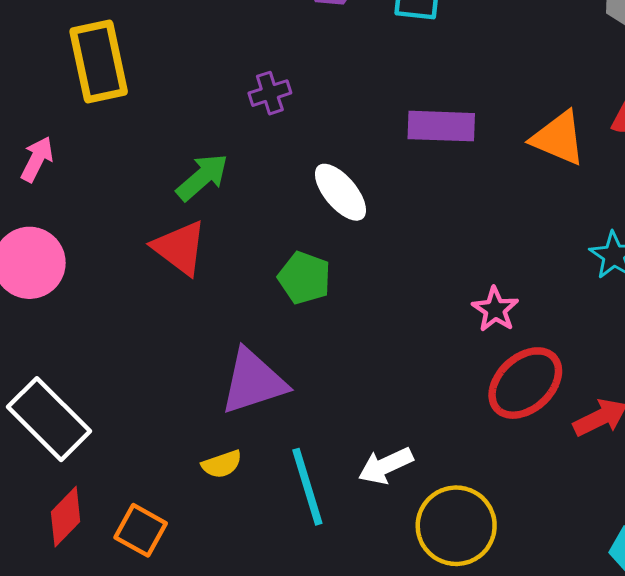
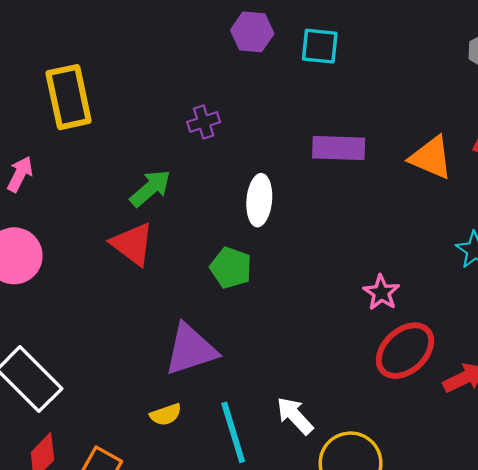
white ellipse: (340, 192) -> (259, 200), turned 45
white arrow: (386, 466) -> (295, 416), turned 72

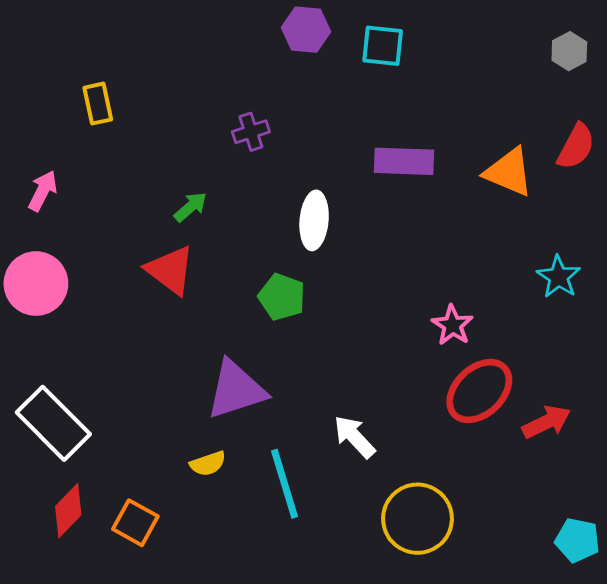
yellow rectangle: (69, 97) -> (98, 104), size x0.6
green arrow: (150, 188) -> (190, 207), size x0.7
white arrow: (295, 416) -> (354, 437), moved

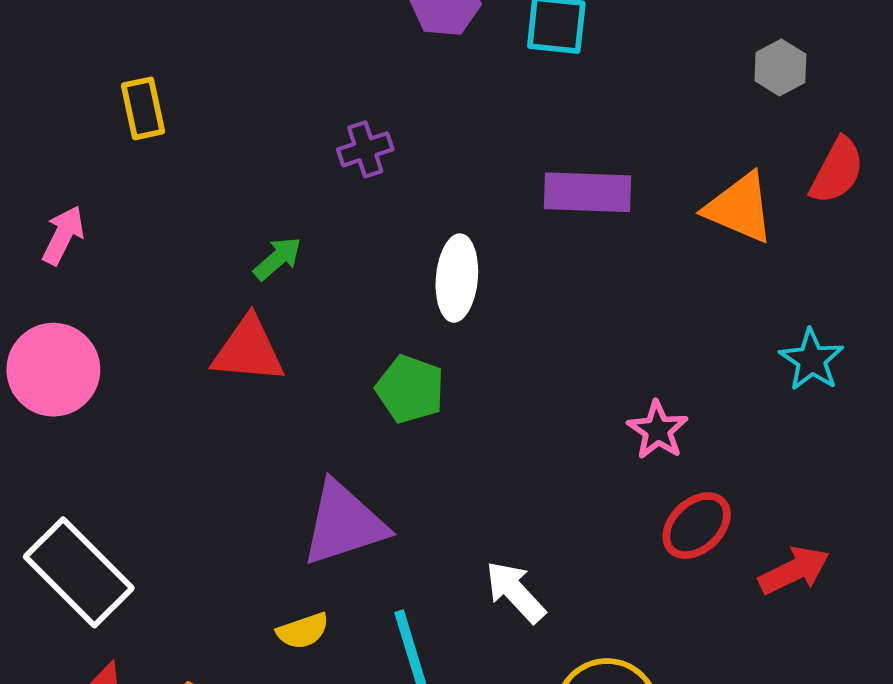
gray hexagon: (569, 51) -> (780, 67), moved
red triangle: (170, 270) -> (248, 350), turned -32
red ellipse: (479, 391) -> (697, 526), size x0.7

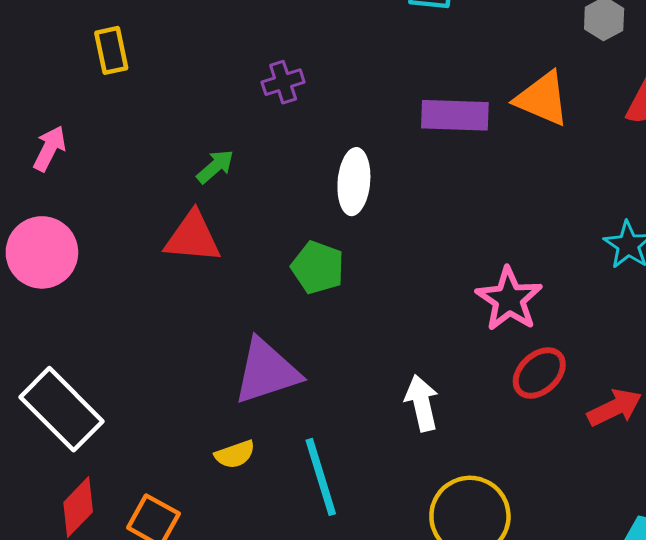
orange triangle: (740, 208) -> (542, 99), moved
pink star: (658, 430) -> (509, 299), size x1.4
white arrow: (515, 592) -> (422, 403), moved, turned 30

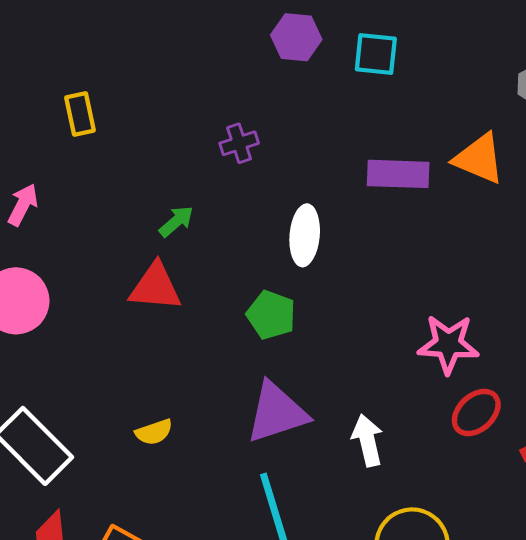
pink star: (509, 299) -> (448, 344), turned -30
purple triangle: (266, 371) -> (277, 412), moved
yellow semicircle: (235, 454) -> (154, 432), moved

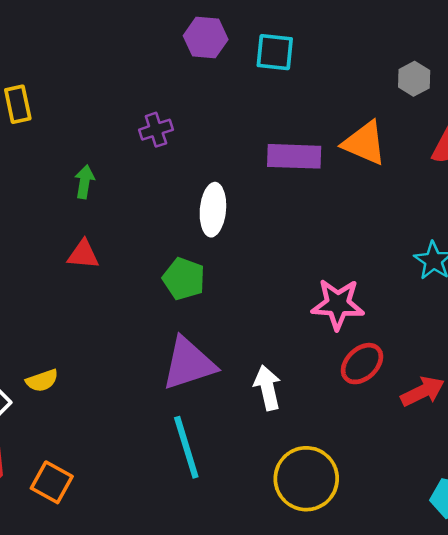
green arrow: (176, 221) -> (84, 182), moved, turned -40
red triangle: (155, 287) -> (83, 254), size x0.7
yellow semicircle: (154, 432) -> (42, 381), moved

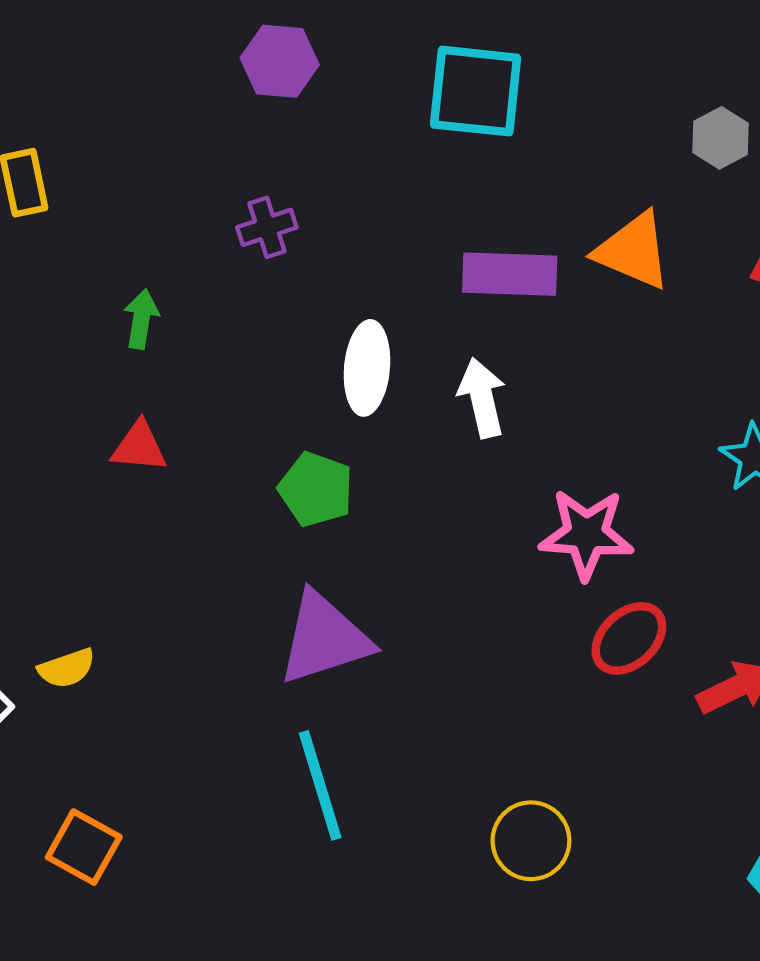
purple hexagon: (206, 38) -> (280, 61), moved
cyan square: (275, 52) -> (476, 91), size x1.4
white arrow: (267, 388) -> (482, 398), moved
yellow circle: (306, 479) -> (531, 841), size x0.7

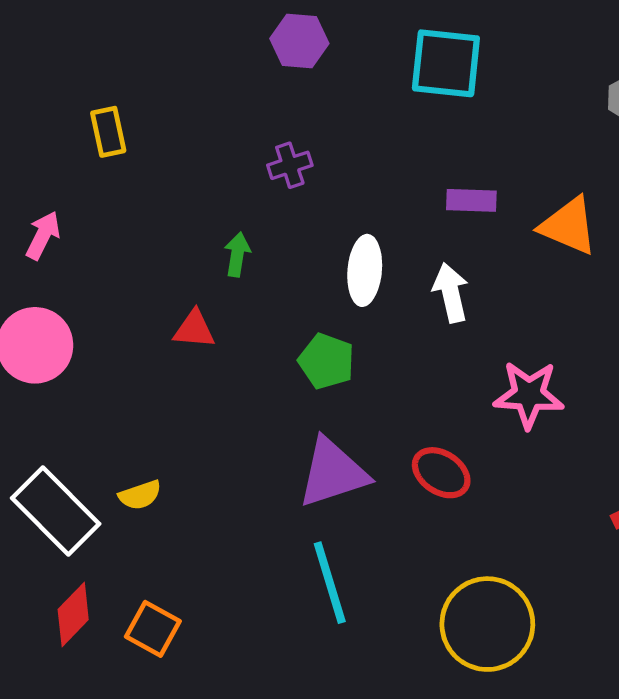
orange triangle: (633, 251) -> (569, 226), moved
purple rectangle: (510, 274) -> (471, 200), size x0.7
green arrow: (141, 319) -> (237, 254), moved
red ellipse: (629, 638) -> (441, 473), moved, turned 76
yellow circle: (531, 841) -> (487, 624), size x1.6

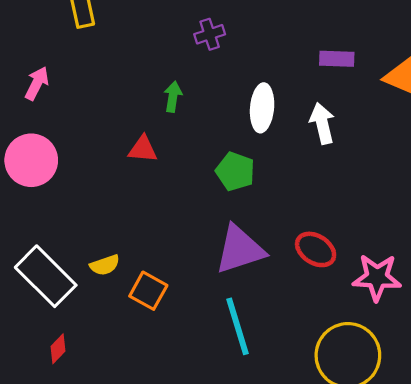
pink star: (529, 395) -> (377, 277), moved
red diamond: (73, 614) -> (58, 349), size x0.7
orange square: (153, 629) -> (148, 291), moved

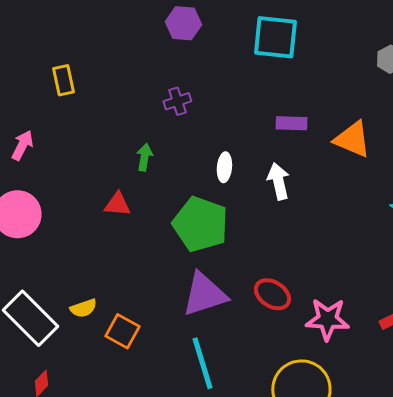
white ellipse: (262, 108) -> (224, 167), size x0.7
green pentagon: (235, 171) -> (200, 224), size x1.6

